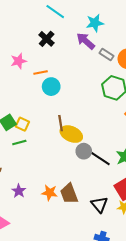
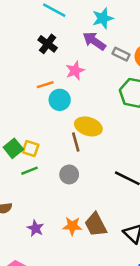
pink star: (19, 61) -> (75, 71), moved
yellow ellipse: (71, 134) -> (88, 126), moved
gray circle: (84, 151) -> (69, 174), moved

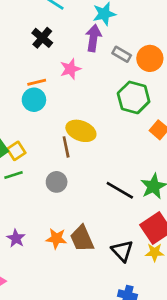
purple arrow: (94, 41) -> (93, 38), turned 60
cyan circle: (60, 100) -> (34, 100), moved
yellow square: (31, 148) -> (16, 151), turned 35

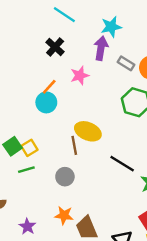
orange line: (37, 82) -> (49, 87), turned -35
black line: (120, 190) -> (122, 164), moved
orange star: (56, 238) -> (64, 215), moved

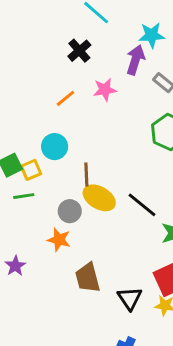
cyan circle: (46, 102) -> (55, 147), moved
yellow ellipse: (88, 131) -> (99, 198), moved
orange star: (64, 215) -> (59, 240), moved

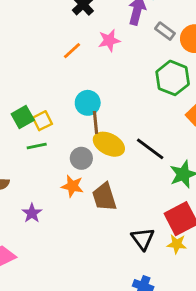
cyan circle: (55, 147) -> (88, 103), moved
brown trapezoid: (88, 278) -> (104, 197), moved

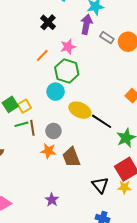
green hexagon: (173, 78) -> (67, 71), moved
brown line: (96, 122) -> (32, 128), moved
yellow ellipse: (109, 144) -> (80, 110), moved
purple star: (32, 213) -> (52, 200), moved

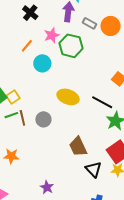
green hexagon: (67, 71) -> (71, 46), moved
cyan circle: (56, 92) -> (42, 63), moved
black line: (102, 121) -> (102, 102), moved
orange star: (48, 151) -> (11, 156), moved
brown trapezoid: (71, 157) -> (78, 147), moved

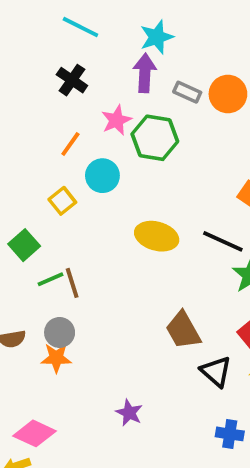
yellow square: (13, 97) -> (62, 201), moved
gray circle: (43, 119) -> (60, 332), moved

